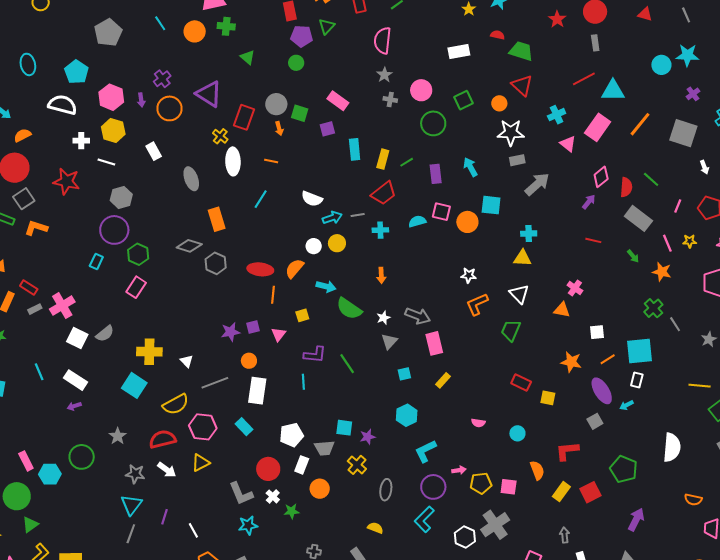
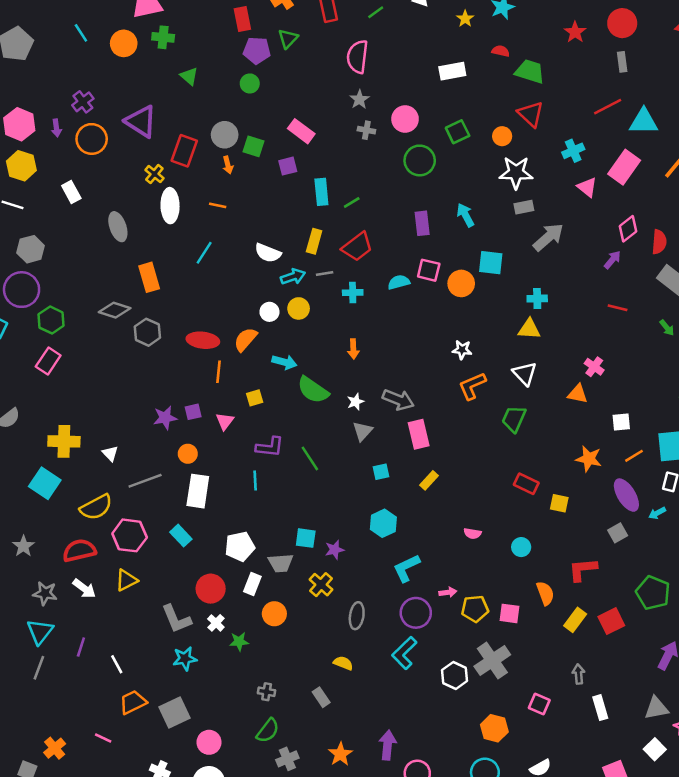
yellow rectangle: (383, 159) -> (314, 241), moved
green line: (407, 162) -> (352, 202), moved

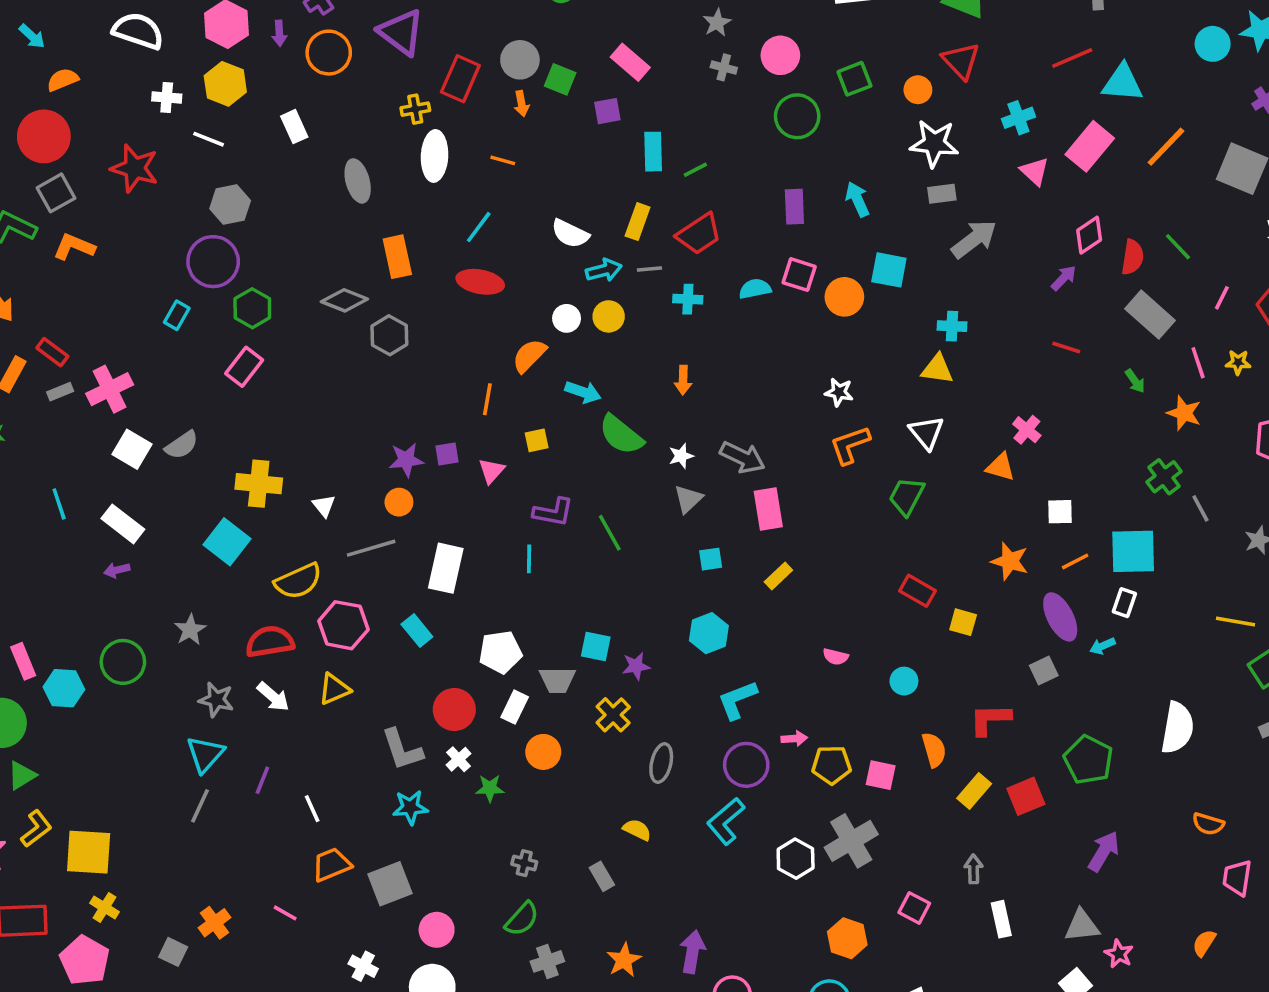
yellow cross: (154, 174) -> (415, 109), turned 36
red ellipse: (203, 340) -> (480, 282), moved
orange circle: (188, 454) -> (399, 502), moved

